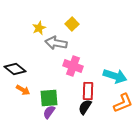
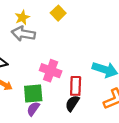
gray arrow: (56, 43) -> (23, 34), moved
pink cross: (73, 66) -> (51, 71), moved

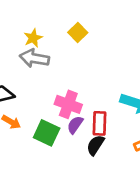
green square: (33, 94) -> (47, 133), turned 30
purple semicircle: (33, 109) -> (75, 125), moved

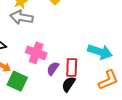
pink cross: (68, 104) -> (36, 53), moved
green square: (47, 133) -> (17, 81), moved

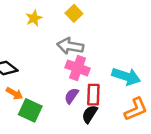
gray arrow: (21, 17) -> (70, 46), moved
pink cross: (36, 53) -> (78, 68), moved

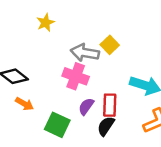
yellow square: (74, 13) -> (110, 45), moved
pink cross: (78, 68) -> (76, 76), moved
green square: (30, 110) -> (57, 125), moved

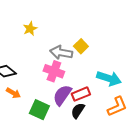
red rectangle: (110, 105) -> (81, 94), turned 66
purple semicircle: (86, 106) -> (62, 95), size x1.5

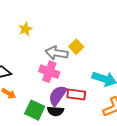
red rectangle: (81, 94) -> (76, 95), turned 30
black semicircle: (78, 111) -> (55, 111), moved, turned -119

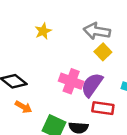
gray arrow: (57, 53) -> (97, 31), moved
purple semicircle: (58, 96) -> (92, 85), moved

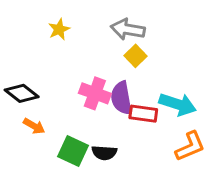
purple semicircle: (92, 85) -> (121, 98), turned -45
red rectangle: (103, 108) -> (143, 114), moved

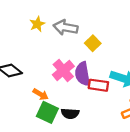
gray arrow: (128, 29) -> (66, 27), moved
pink cross: (95, 93) -> (63, 70), turned 30
orange arrow: (34, 126) -> (41, 94), moved

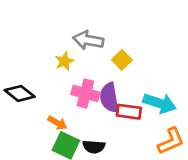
yellow star: (37, 24) -> (64, 61), moved
pink cross: (63, 70) -> (85, 93), turned -35

